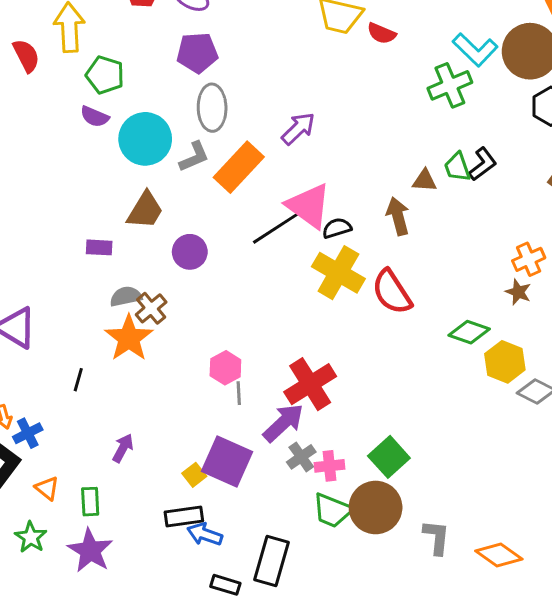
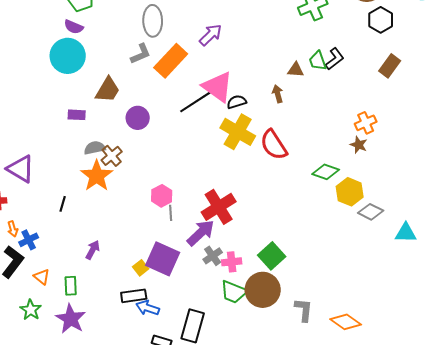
cyan circle: (145, 139) -> (68, 56), moved
brown arrow: (398, 216) -> (278, 94), size x0.7

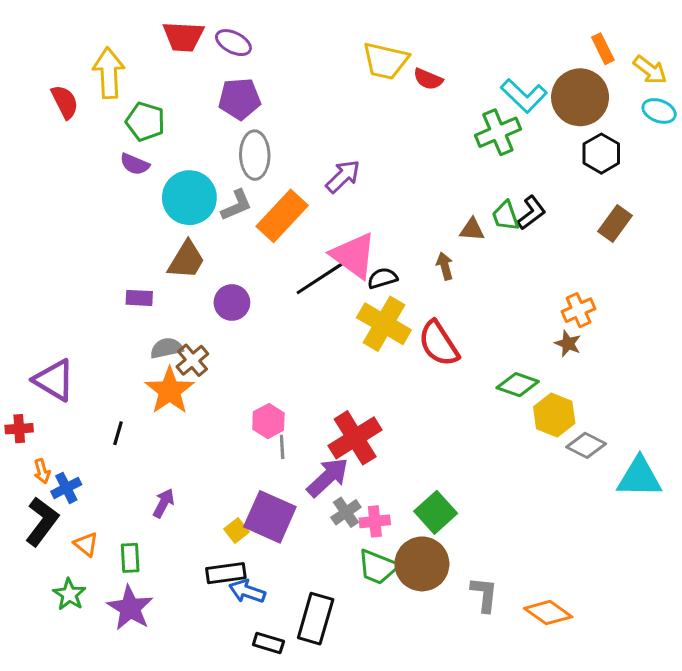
cyan circle: (68, 56) -> (189, 198), moved
cyan triangle: (406, 233) -> (639, 477), size x1.4

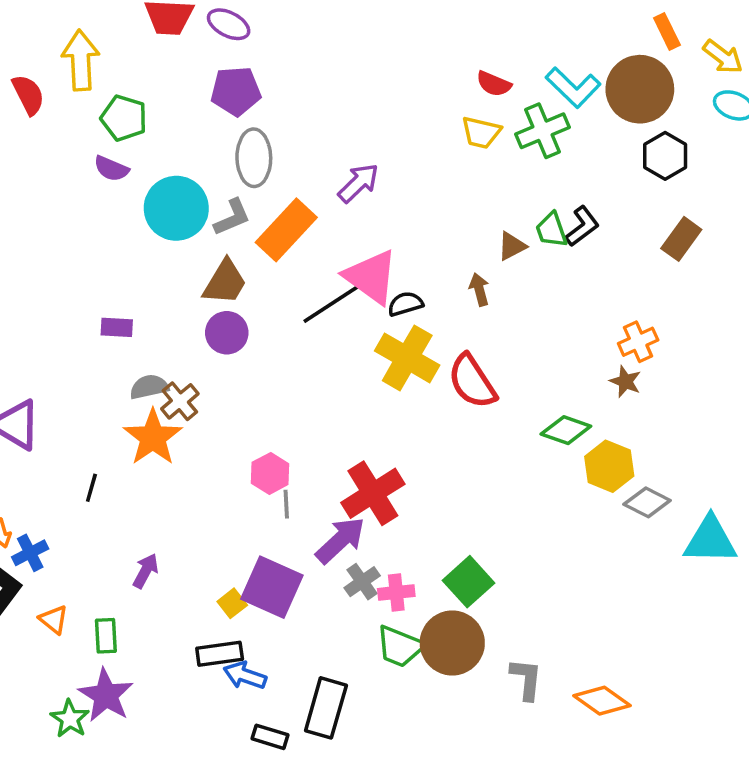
yellow trapezoid: (385, 61) -> (481, 132), moved, size x0.7
red semicircle: (428, 79) -> (494, 84), moved
brown triangle: (472, 230) -> (512, 246), turned -32
brown trapezoid: (186, 260) -> (225, 282), moved
green star: (69, 594) -> (70, 719), moved

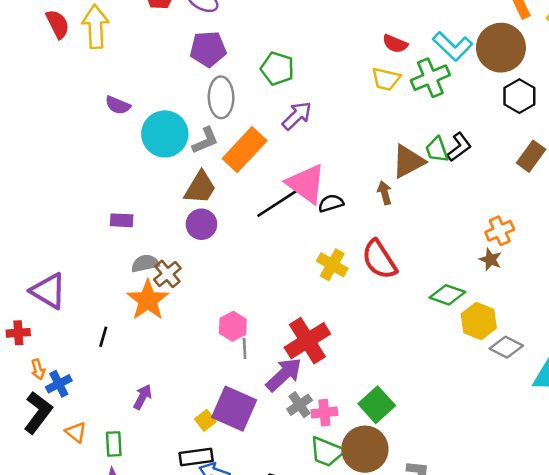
red semicircle: (28, 95) -> (58, 24), moved
green pentagon: (124, 118) -> (277, 69), moved
brown triangle: (512, 246) -> (408, 161), size x1.6
yellow cross: (407, 358) -> (332, 265), moved, size x0.7

